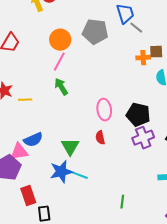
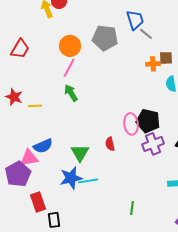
pink ellipse: (104, 110) -> (131, 124), moved
cyan line: (78, 175) -> (88, 181), turned -30

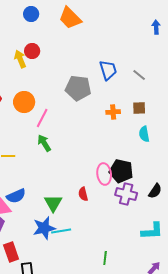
gray line: (146, 34) -> (139, 75), moved
orange circle: (70, 46) -> (24, 102), moved
orange cross: (153, 64) -> (113, 112), moved
purple cross: (153, 144) -> (126, 194), turned 35

